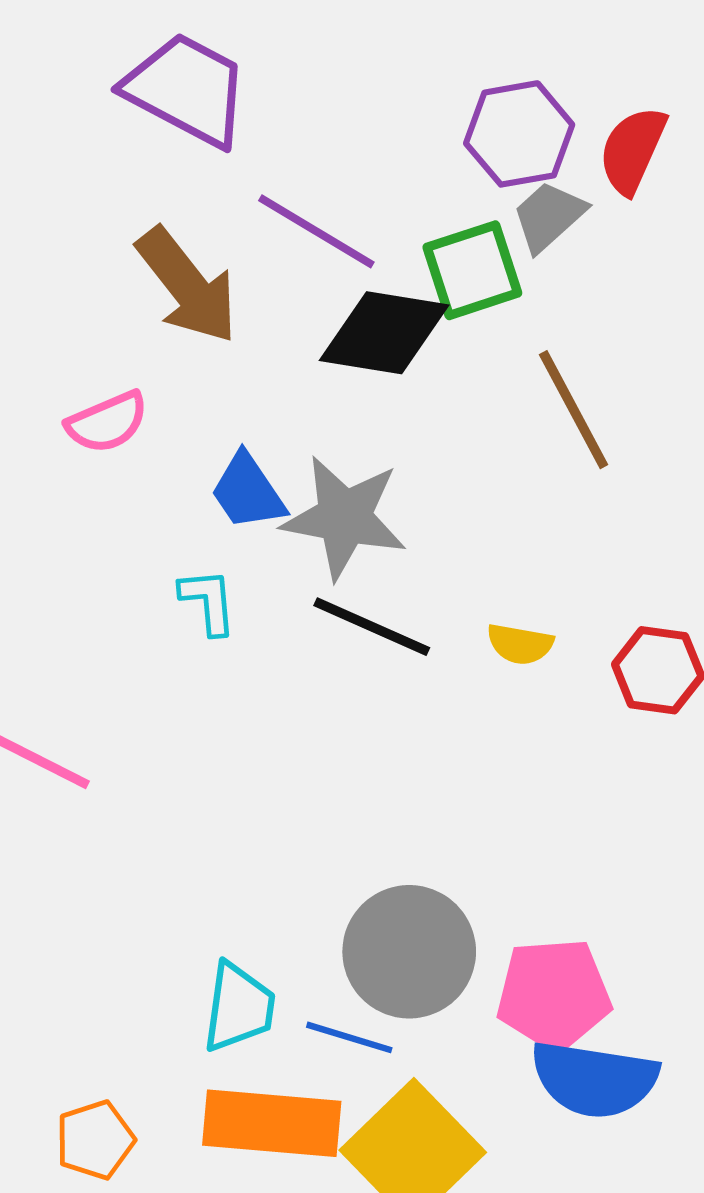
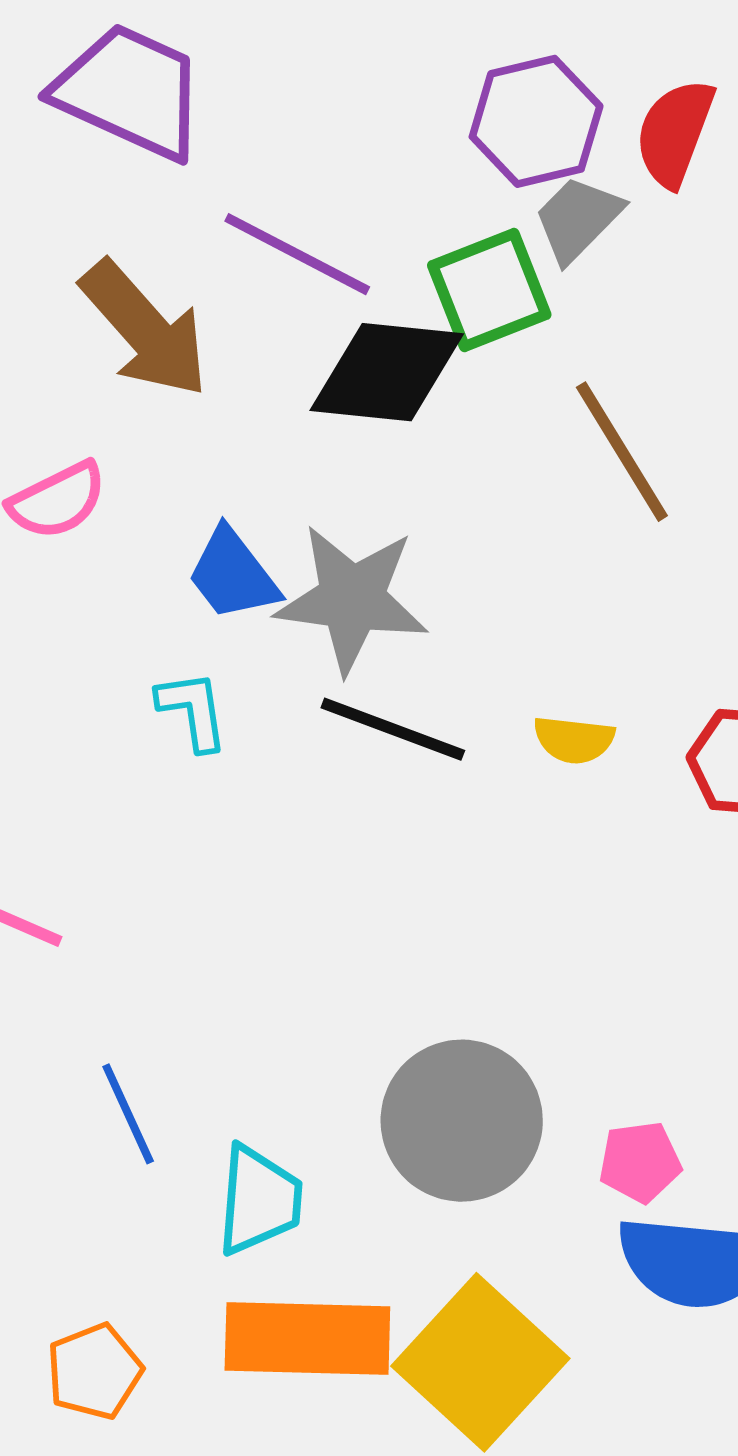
pink pentagon: (554, 994) -> (640, 1162), size x0.6
blue line: (349, 1037) -> (128, 1114), moved, turned 52

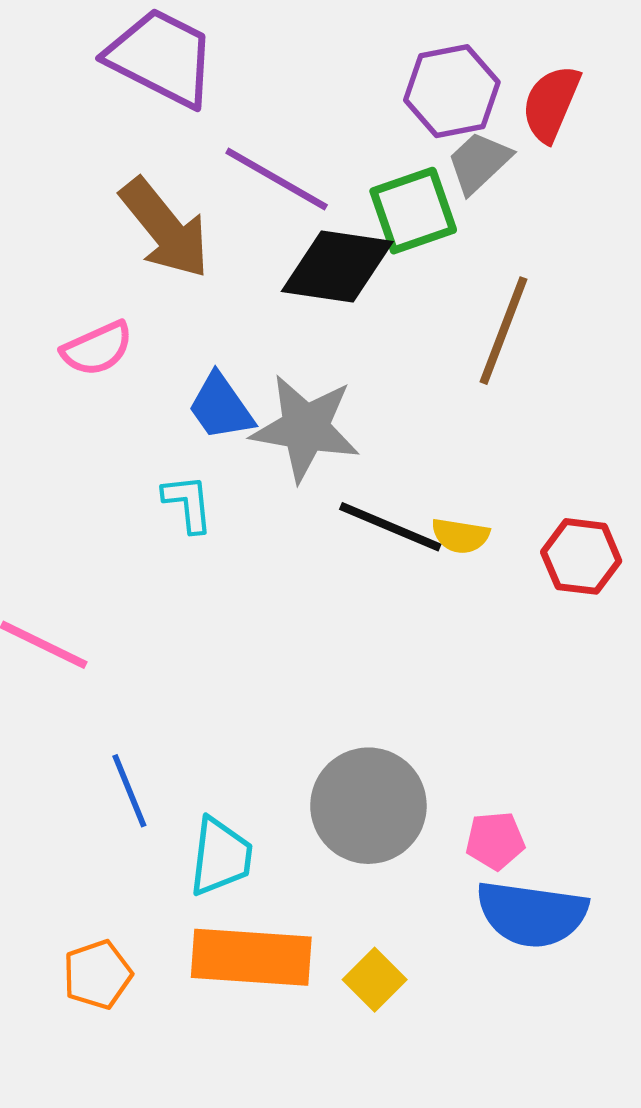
brown line: (622, 452) -> (504, 331), turned 50
black line: (393, 729) -> (390, 527), moved
yellow square: (480, 1362) -> (375, 980), size x0.5

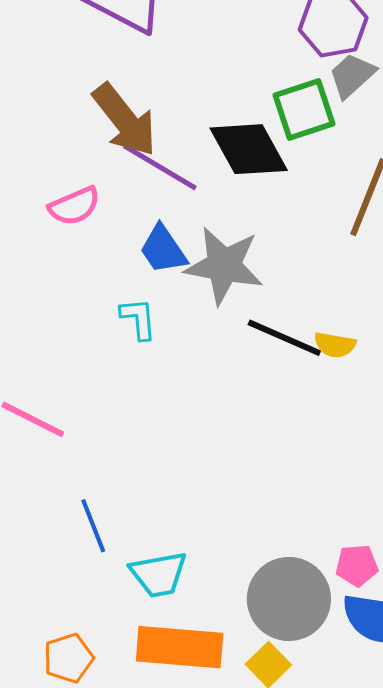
purple line: (277, 179) -> (160, 167), moved
black diamond: (337, 266) -> (249, 149), turned 52
gray circle: (368, 806) -> (289, 599), moved
cyan trapezoid: (221, 857) -> (158, 574), turned 72

